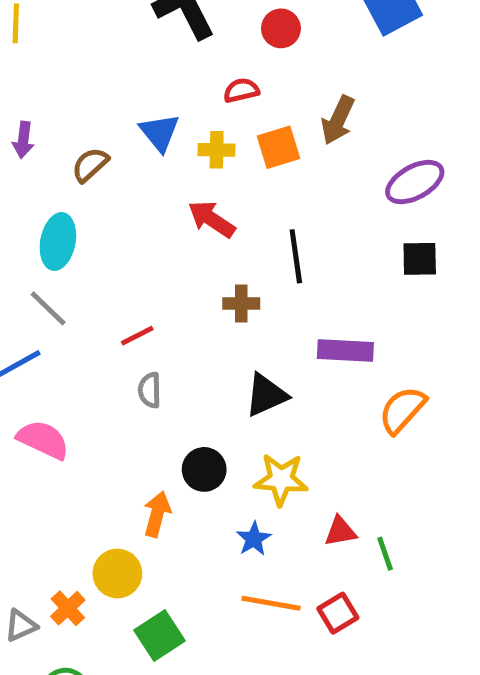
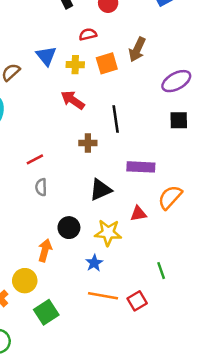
red triangle: (340, 531) -> (138, 214), moved

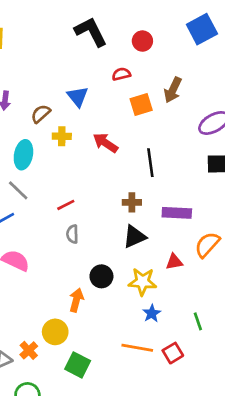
yellow cross: (75, 65) -> (62, 136), moved
brown cross: (88, 143) -> (132, 202), moved
blue star: (94, 263) -> (152, 313), moved
green square: (46, 312) -> (78, 365), turned -30

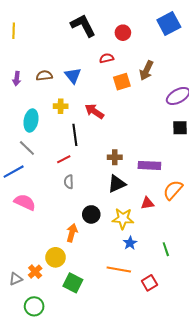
brown semicircle: (41, 114) -> (44, 76), moved, turned 35
black line: (150, 163) -> (75, 135), moved
red square: (173, 353) -> (149, 283), moved

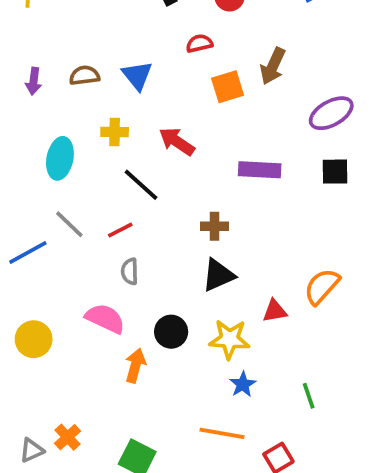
black line: (75, 135) -> (141, 185), turned -40
gray line: (27, 148) -> (69, 224), moved
purple rectangle: (149, 165) -> (260, 170), moved
pink semicircle: (25, 202) -> (105, 318), moved
yellow circle: (56, 257) -> (34, 339), moved

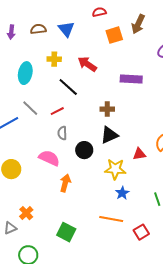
black circle: (171, 332) -> (84, 150), moved
orange cross: (67, 437) -> (26, 213), moved

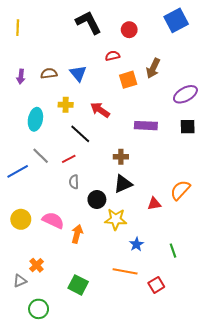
pink semicircle: (49, 158) -> (53, 220), moved
yellow star: (115, 169) -> (116, 219), moved

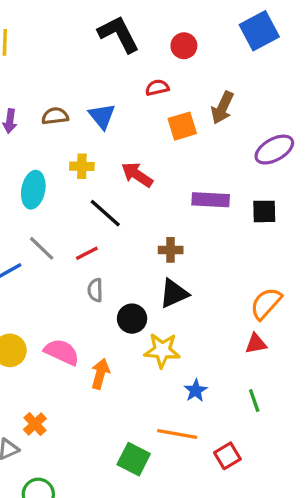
black square: (188, 127) -> (264, 211), moved
red triangle: (154, 204) -> (256, 344), moved
green square: (78, 285) -> (134, 459), moved

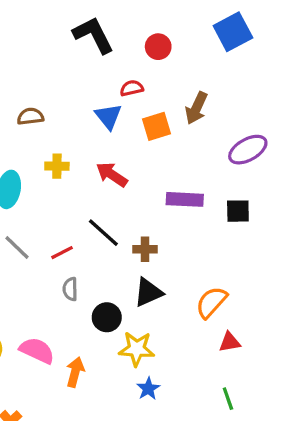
blue triangle: (102, 116) -> (108, 116), moved
black line: (105, 213) -> (103, 233), moved
orange semicircle: (266, 303) -> (211, 302), moved
blue star: (196, 391) -> (148, 389), moved

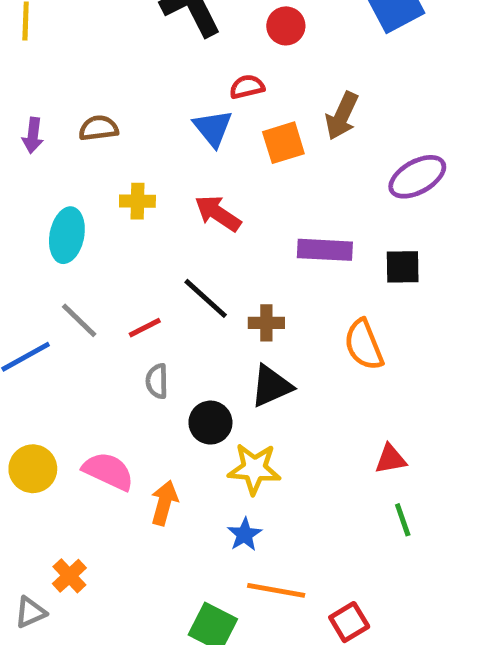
orange semicircle: (211, 302) -> (364, 345), moved, turned -64
blue star: (148, 389) -> (245, 534), moved
green line: (228, 399) -> (403, 520), moved

